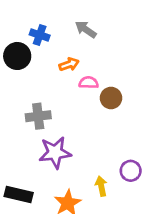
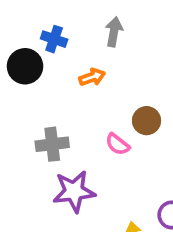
gray arrow: (86, 29) -> (114, 32), turned 65
pink semicircle: (89, 83) -> (117, 144), moved, turned -144

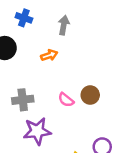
blue cross: (54, 39) -> (24, 18), moved
brown circle: (147, 121) -> (90, 95), moved

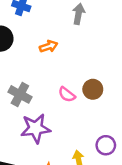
gray arrow: (64, 25) -> (78, 14), moved
gray cross: (23, 100) -> (20, 94), turned 35

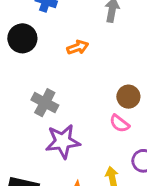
pink semicircle: (67, 94) -> (119, 123), moved

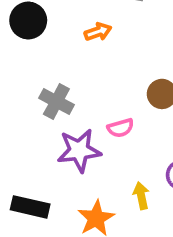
pink semicircle: (119, 123) -> (121, 128), moved, turned -54

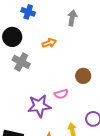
gray cross: (56, 101) -> (21, 62), moved

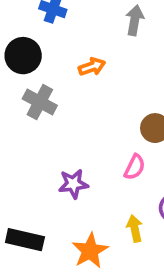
pink semicircle: (61, 94) -> (135, 167), moved, turned -48
purple star: (39, 106) -> (73, 184), size x0.7

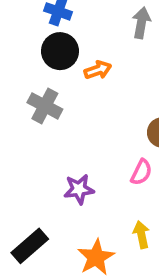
black circle: (23, 56) -> (60, 51), moved
black rectangle: (25, 240) -> (30, 246), turned -54

